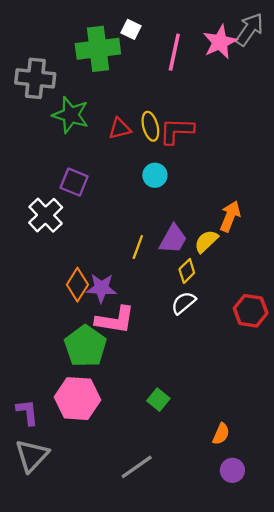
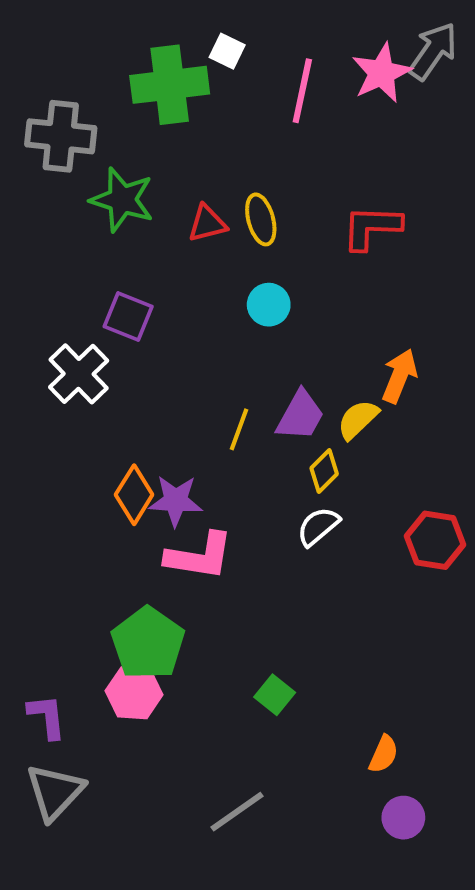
red L-shape: (177, 131) -> (372, 227), moved
green pentagon: (85, 346) -> (148, 643), moved
pink hexagon: (77, 399) -> (134, 693), size x0.7

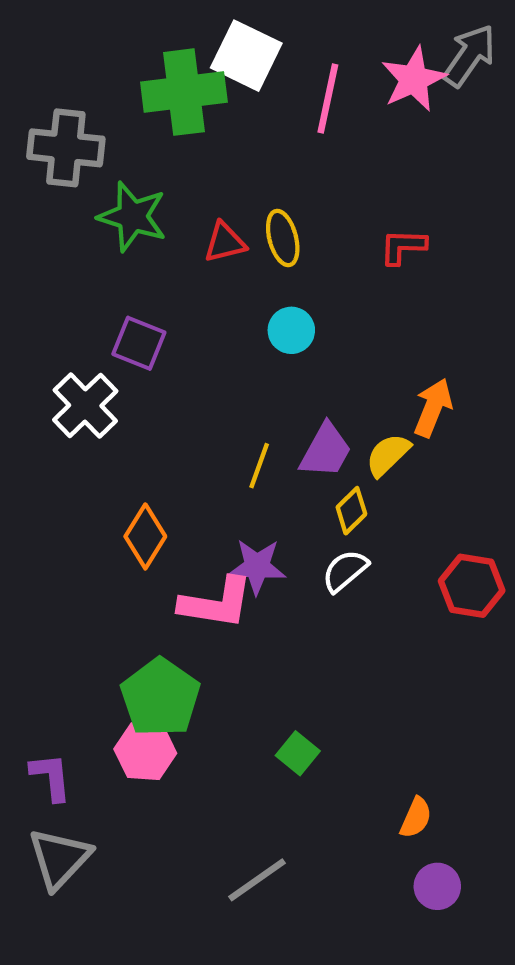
white square: (227, 51) -> (246, 56), size x1.8
red L-shape: (372, 227) -> (403, 247), size x0.7
purple star: (176, 501) -> (257, 566), moved

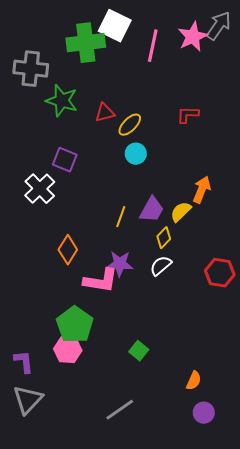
yellow ellipse: (283, 238) -> (130, 125), moved, turned 60

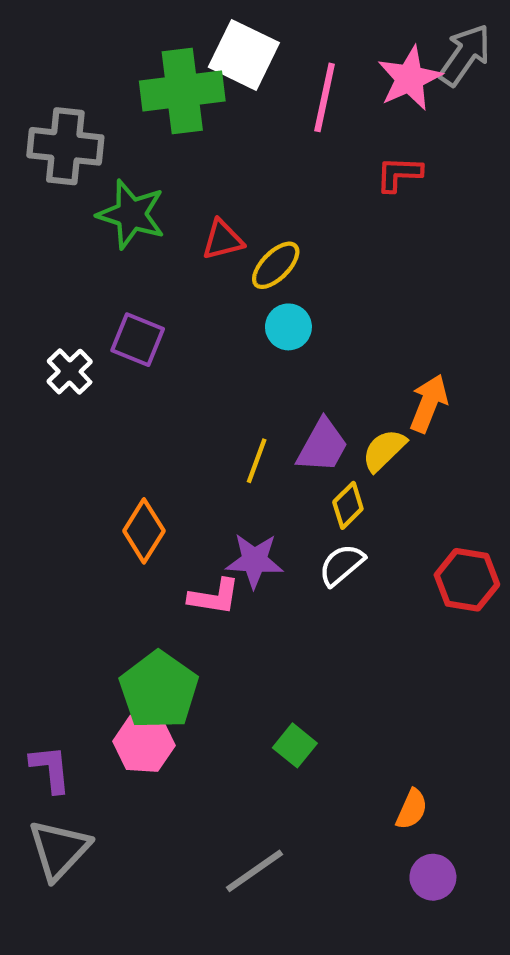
red L-shape: (188, 115) -> (399, 174), moved
white cross: (40, 189) -> (70, 372), moved, size x0.7
pink L-shape: (101, 281) -> (214, 597), size x0.7

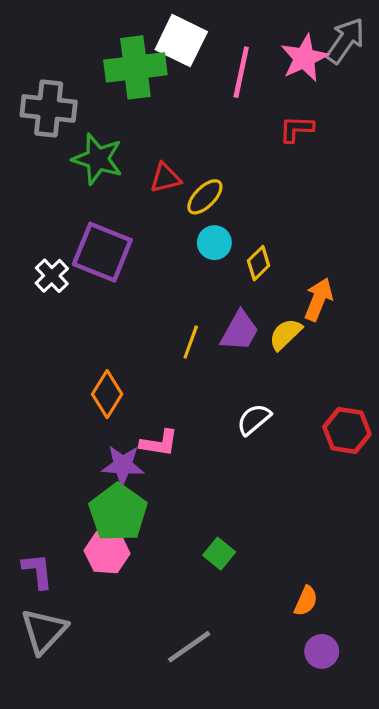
purple square: (138, 340) -> (102, 252), size x1.5
yellow diamond: (348, 505) -> (259, 263), moved
purple star: (254, 561) -> (123, 465), moved

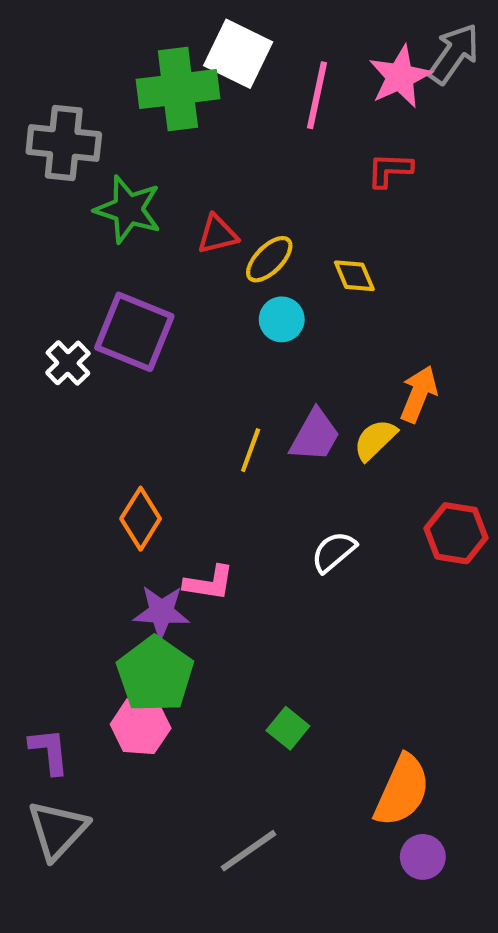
yellow diamond: (259, 263) -> (354, 276), moved, turned -68
red hexagon: (347, 430) -> (456, 533), moved
orange semicircle: (306, 601) -> (402, 791), size x1.8

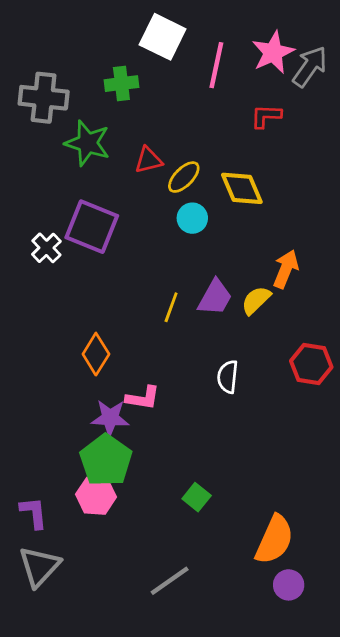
gray arrow: (454, 54) -> (310, 67), moved
green cross: (178, 89) -> (121, 84), moved, size x0.6
yellow diamond: (354, 276) -> (242, 188), size x1.5
white semicircle: (334, 552) -> (228, 377), turned -44

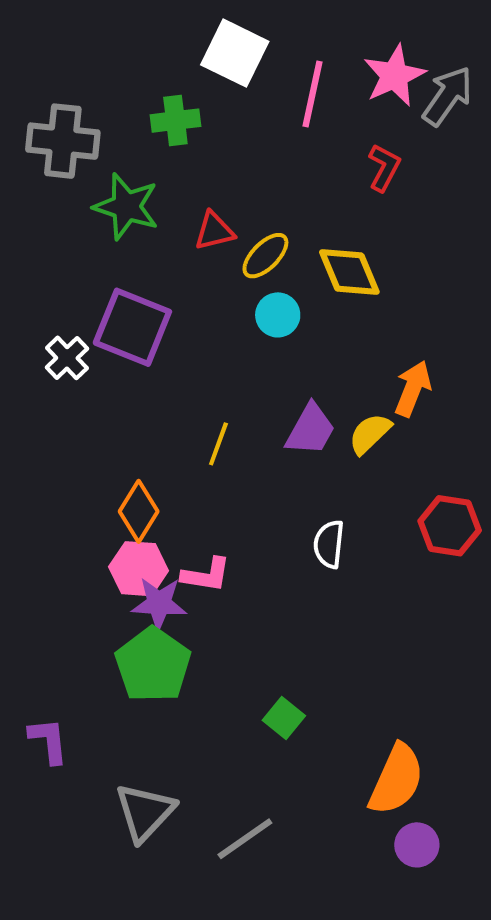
red L-shape: (266, 116) -> (384, 168), turned 116
yellow line: (171, 307) -> (218, 444), moved
pink hexagon: (96, 496) -> (139, 569), moved
gray triangle: (39, 567) -> (145, 812), moved

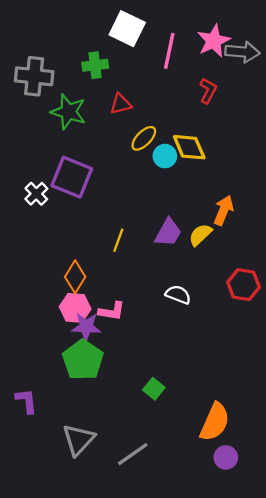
gray arrow: (448, 96) -> (242, 52), turned 60
red triangle: (214, 231) -> (121, 104), moved
cyan circle: (278, 315) -> (165, 156), moved
white semicircle: (329, 544) -> (178, 295), turned 105

